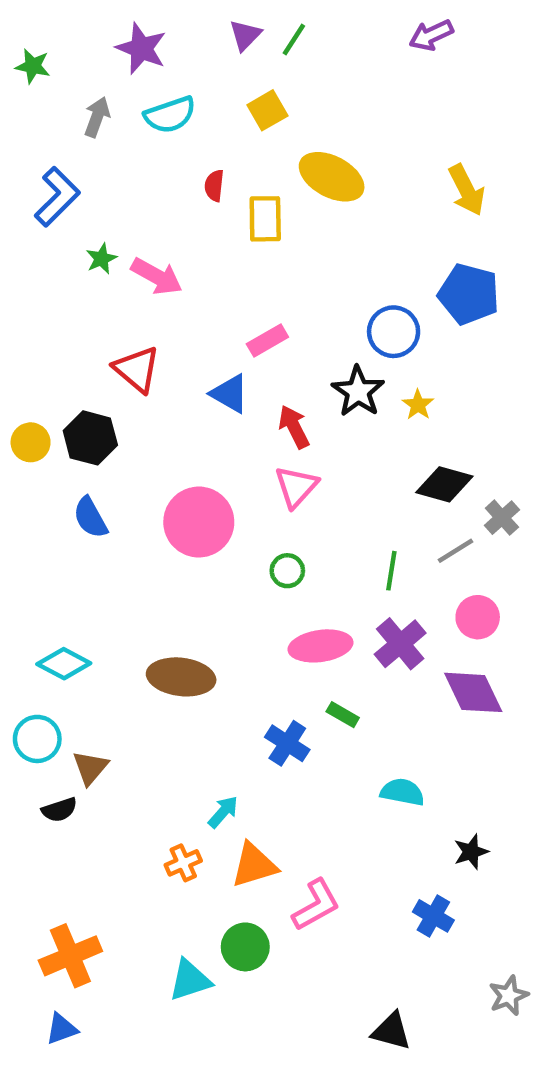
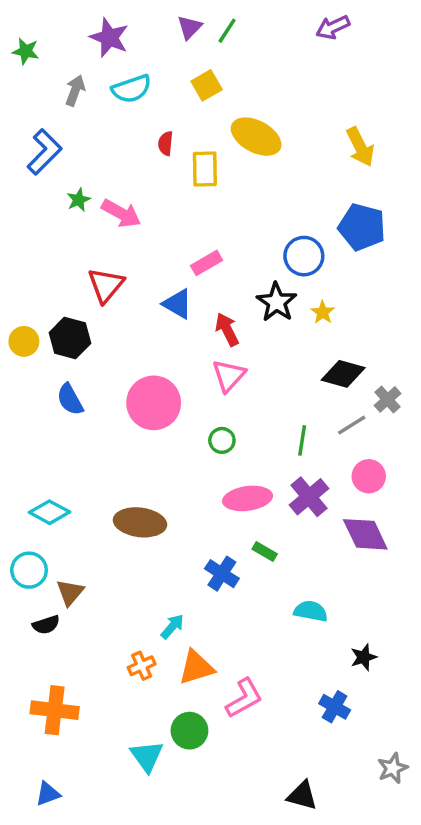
red triangle: (137, 369) -> (106, 285), turned 30
orange cross: (70, 956) -> (55, 710), moved, turned 30
cyan triangle: (190, 980) -> (147, 756), turned -48

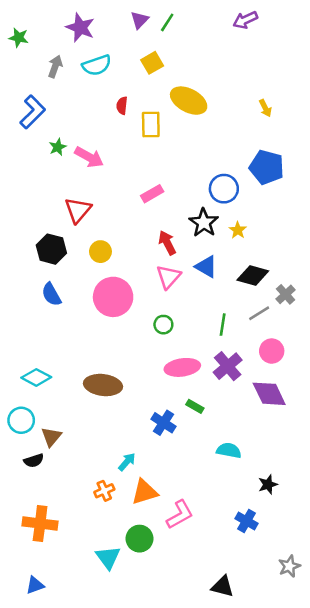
yellow arrow: (360, 147) -> (265, 108), size x0.6
blue triangle: (178, 304) -> (206, 267), moved
yellow circle: (24, 341) -> (100, 252), moved

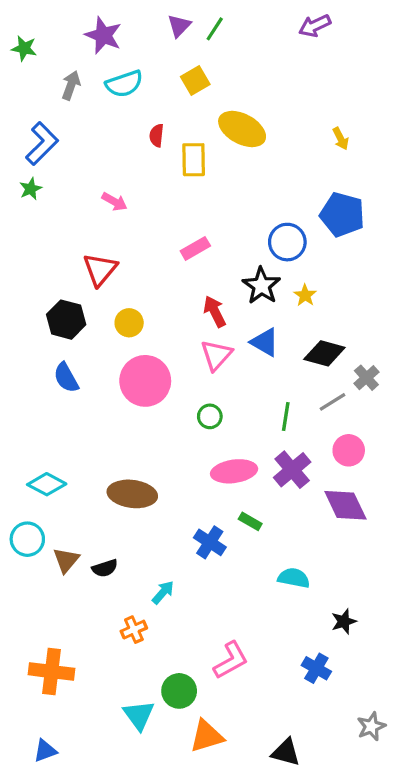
green star: (58, 147) -> (31, 189), moved
pink arrow: (89, 157) -> (115, 202), size x0.7
black semicircle: (34, 461) -> (105, 568), moved
orange triangle: (145, 492) -> (207, 736), moved

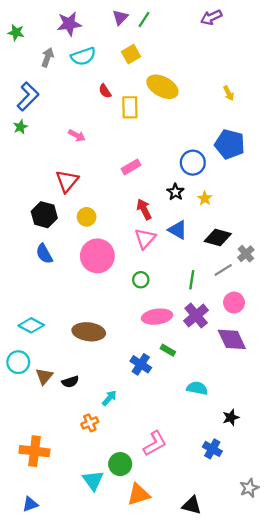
purple star: (103, 35) -> (69, 24), turned -30
red semicircle: (157, 135) -> (105, 91), turned -40
black star: (261, 286) -> (175, 192), size x0.7

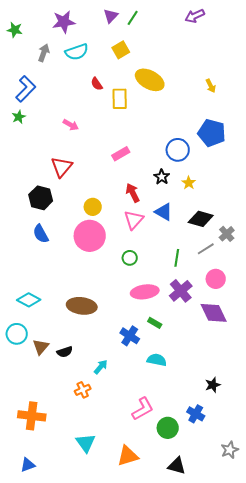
yellow circle: (87, 217) -> (93, 207), moved
cyan semicircle: (197, 388) -> (157, 360), moved
green circle: (120, 464) -> (168, 428), moved

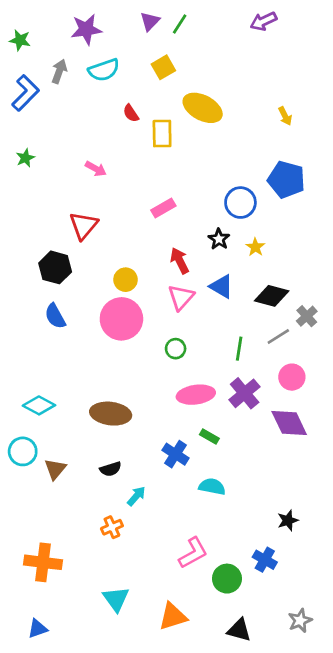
blue L-shape: (26, 89) -> (25, 93), moved
black semicircle: (65, 352) -> (111, 469), moved
gray star: (230, 450) -> (300, 621), moved

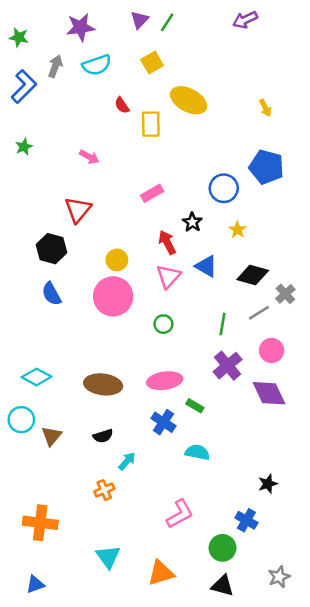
black star: (219, 239) -> (192, 222), moved
pink ellipse: (196, 395) -> (165, 381), moved
green circle: (227, 579) -> (223, 548), moved

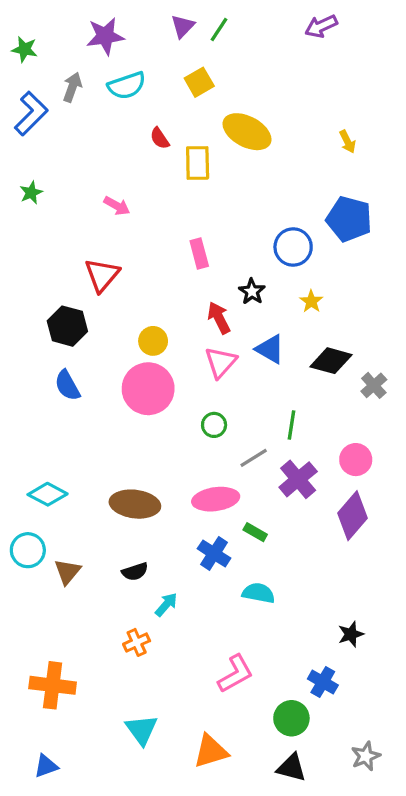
pink rectangle: (152, 193) -> (199, 254), turned -75
gray line: (259, 313) -> (254, 458), moved
purple diamond: (269, 393) -> (352, 516), turned 66

